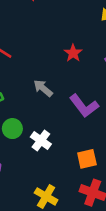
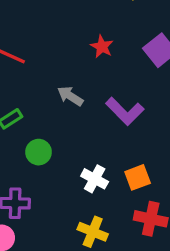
white cross: (41, 141) -> (95, 179), moved

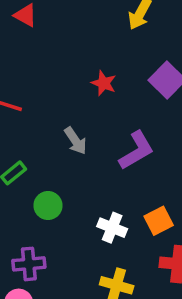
gray arrow: (70, 96) -> (75, 141), turned -150
purple L-shape: (125, 111) -> (136, 150), turned -69

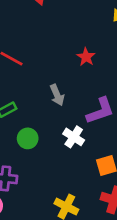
white cross: (112, 228) -> (74, 137), moved

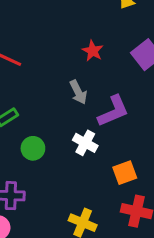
gray arrow: (57, 95) -> (78, 92), moved

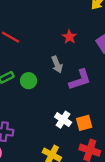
white cross: (85, 143) -> (63, 120), moved
green circle: (33, 148) -> (29, 81), moved

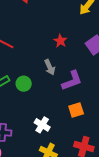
white cross: (63, 120) -> (42, 125), moved
orange square: (84, 123) -> (76, 110), moved

